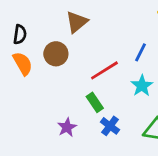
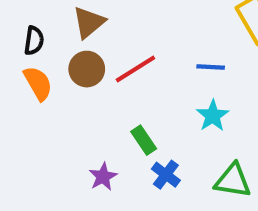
brown triangle: (77, 22) -> (89, 22), moved
blue line: (141, 52) -> (211, 67), turned 66
red line: (104, 70) -> (135, 69), moved

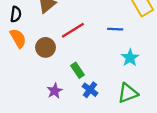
brown circle: (87, 69) -> (46, 47), moved
cyan star: (213, 116) -> (130, 58), moved
green triangle: (233, 181) -> (128, 93), turned -30

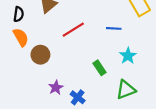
brown circle: (46, 47) -> (40, 55), moved
green rectangle: (77, 70) -> (99, 68), moved
blue cross: (90, 90) -> (78, 97), moved

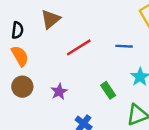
brown circle: (40, 55) -> (22, 87), moved
purple star: (56, 88) -> (59, 92), moved

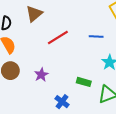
green rectangle: (108, 90) -> (84, 82), moved, turned -40

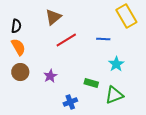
brown triangle: (34, 14) -> (53, 17), moved
blue cross: (62, 102) -> (70, 102), turned 32

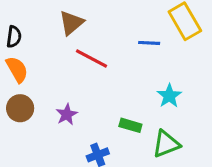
blue line: (103, 39) -> (149, 43), moved
red line: (66, 40) -> (92, 58), turned 60

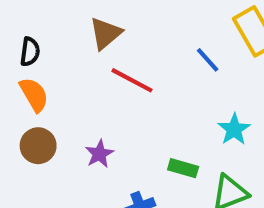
blue line: (149, 43) -> (208, 60), turned 45

